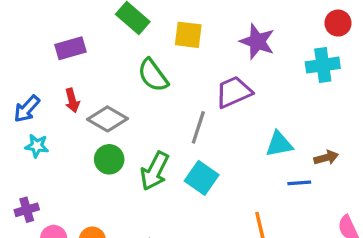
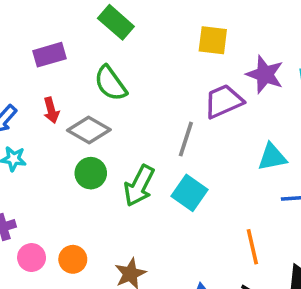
yellow square: (188, 35) -> (213, 40), moved
purple star: (257, 42) -> (265, 74), moved
green semicircle: (153, 75) -> (111, 83), moved

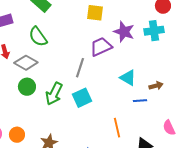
cyan triangle: (272, 157) -> (128, 78), turned 42
cyan square: (189, 193) -> (82, 98), turned 30

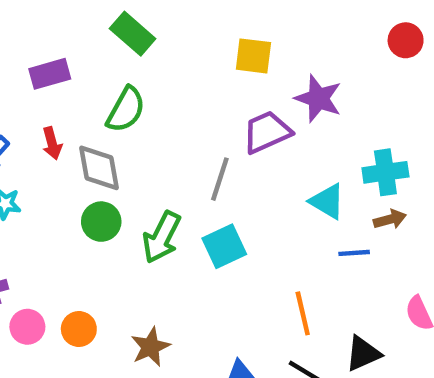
cyan cross: (154, 31) -> (385, 172), moved
green semicircle: (38, 37) -> (126, 110), turned -115
gray diamond: (26, 63) -> (99, 168), turned 50

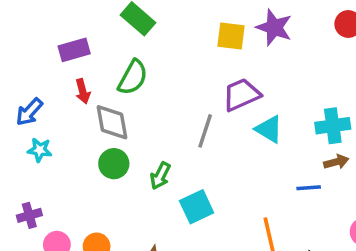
purple star: (318, 98) -> (274, 27), moved
red arrow: (52, 143) -> (83, 91), moved
cyan triangle: (327, 201) -> (269, 129), moved
green arrow: (162, 237) -> (160, 176), size x0.7
cyan square: (224, 246) -> (197, 207), moved

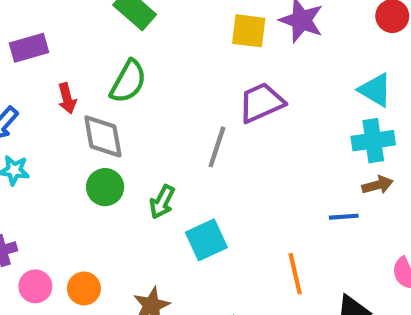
purple rectangle: (74, 50) -> (29, 48), moved
cyan triangle: (269, 129) -> (375, 90), moved

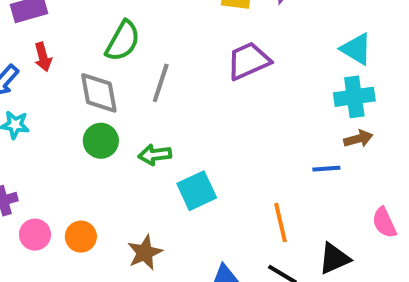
red arrow: (67, 98) -> (43, 57), moved
gray line: (217, 147) -> (161, 83), moved
green arrow: (162, 202) -> (155, 155), turned 56

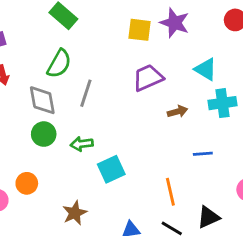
cyan triangle: (356, 49) -> (206, 69), moved
brown arrow: (358, 139) -> (177, 112), moved
orange circle: (81, 237) -> (27, 183), moved

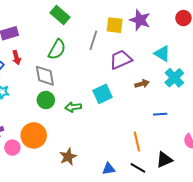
gray line: (86, 93) -> (93, 40), moved
cyan cross: (223, 103) -> (174, 78), turned -36
cyan square: (111, 169) -> (102, 94), moved
orange circle: (27, 183) -> (34, 135), size x1.6

